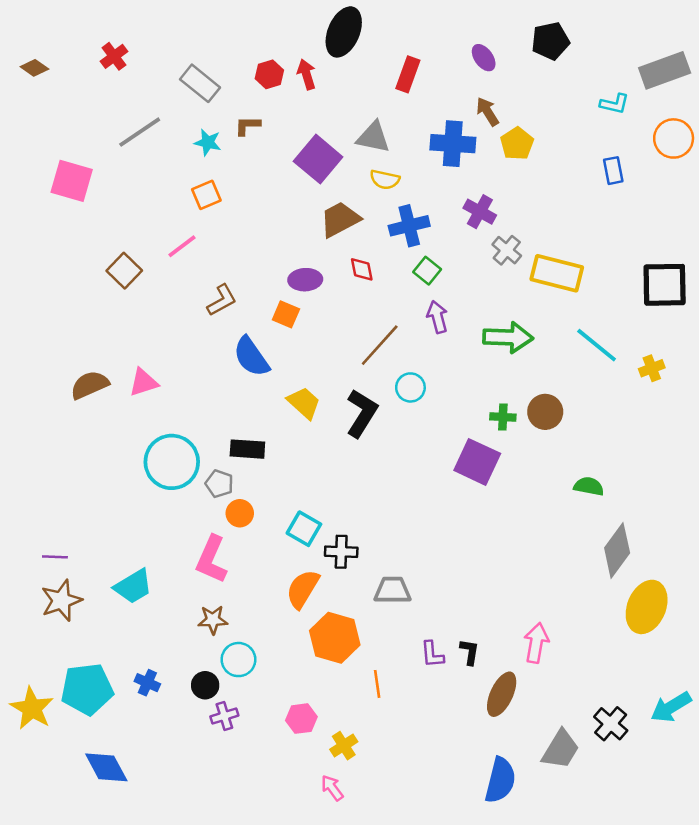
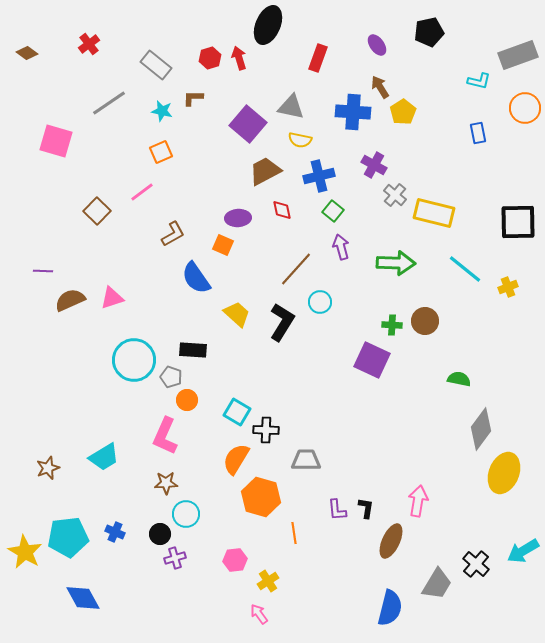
purple line: (55, 557) -> (43, 271), moved
brown star: (61, 601) -> (48, 468), size x0.7

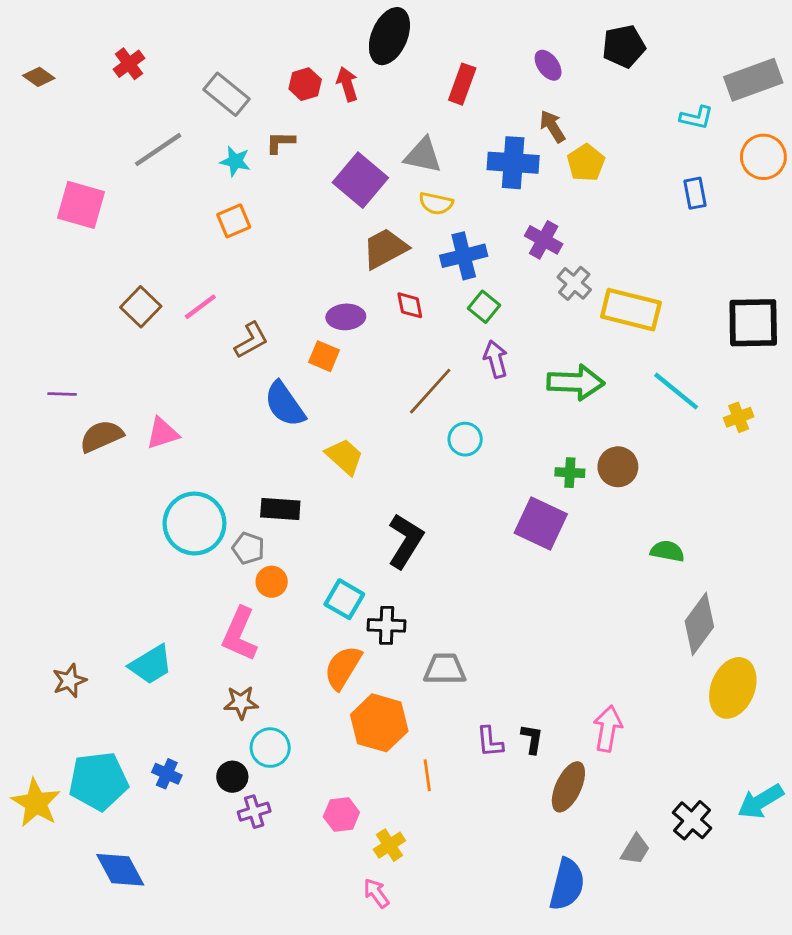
pink line: (142, 192) -> (200, 307), moved
black L-shape: (282, 322) -> (405, 541), moved
gray trapezoid: (437, 584) -> (635, 849), size x0.7

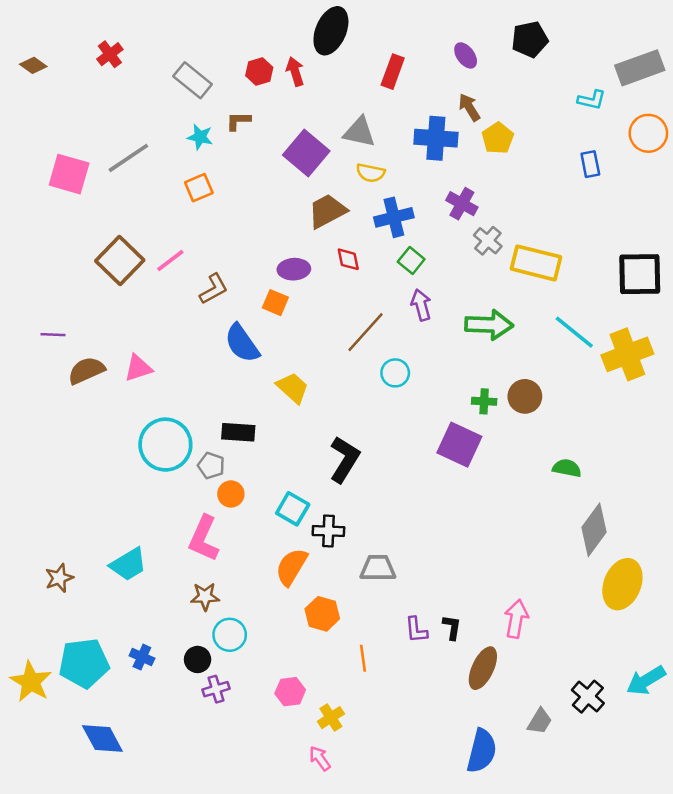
gray line: (158, 150) -> (128, 158), moved
brown square: (141, 307) -> (120, 261), size x1.4
yellow cross: (739, 417) -> (627, 354), size x2.0
orange hexagon: (379, 723) -> (322, 614), size x0.7

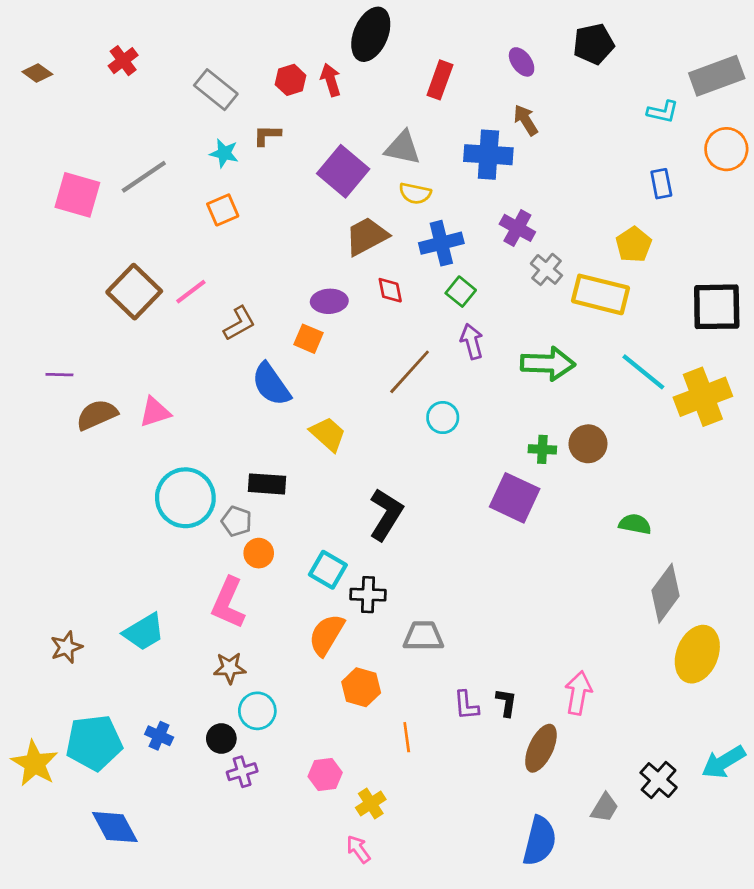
yellow pentagon: (498, 138) -> (634, 245), moved

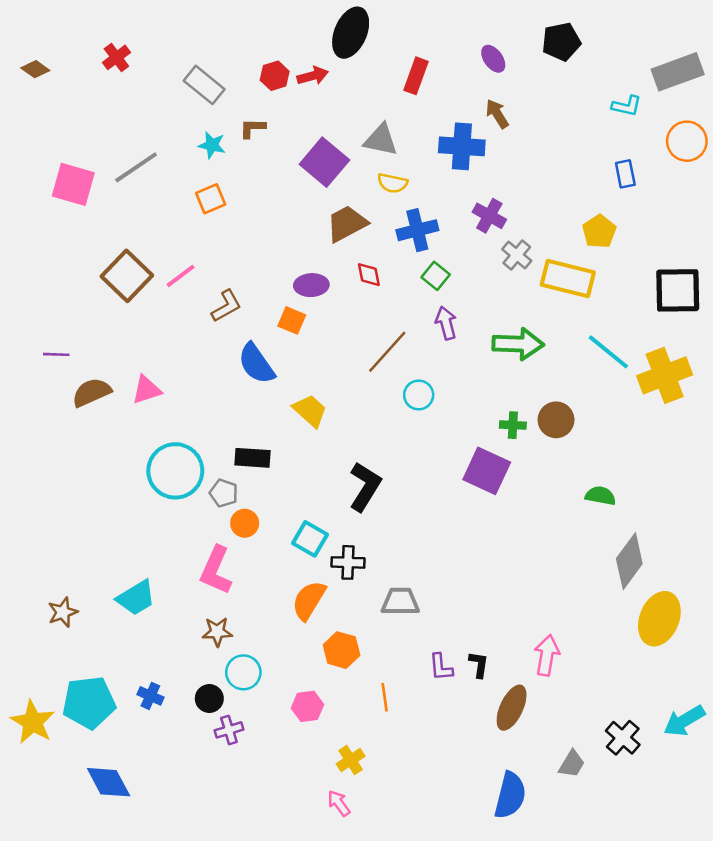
red arrow: (331, 80) -> (313, 76), turned 92
pink hexagon: (325, 774) -> (307, 706), moved

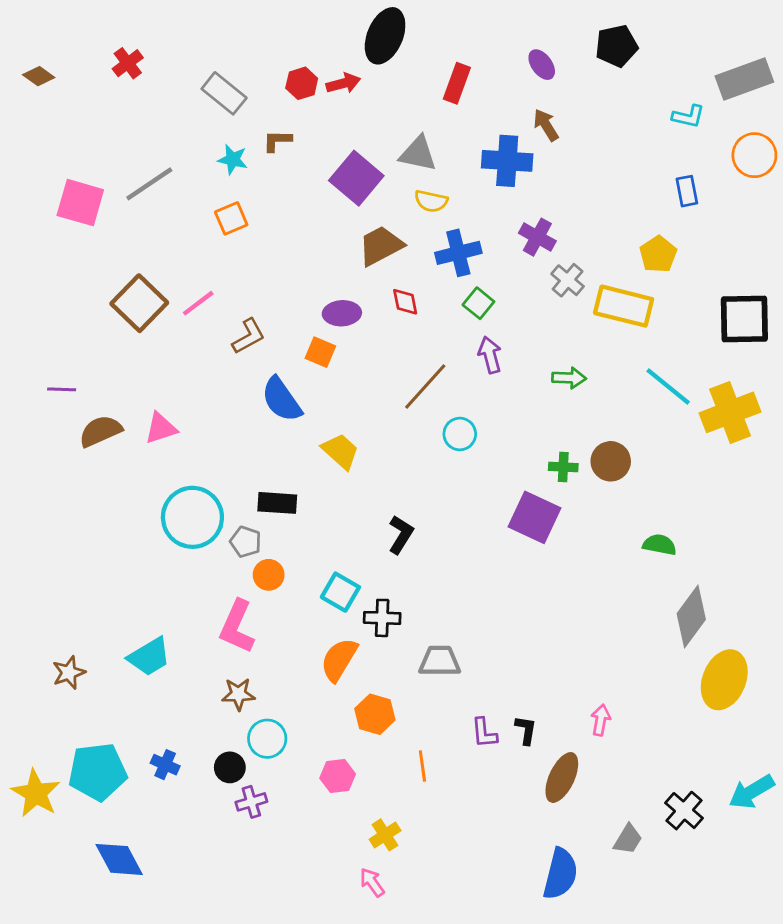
green arrow: (518, 344) -> (569, 378), size x0.6
black L-shape: (365, 487) -> (401, 535), size x0.7
pink arrow: (547, 655) -> (601, 720), size x0.7

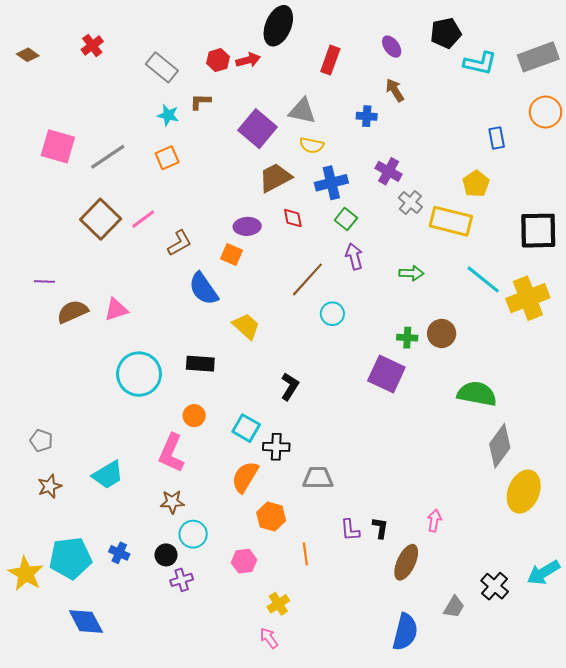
cyan L-shape: (688, 116) -> (480, 63), moved, size x1.4
blue cross: (507, 161) -> (367, 116), size x0.6
gray line: (149, 184) -> (108, 157), moved
gray pentagon: (246, 542) -> (41, 441), moved
green semicircle: (660, 545) -> (477, 394), size x1.6

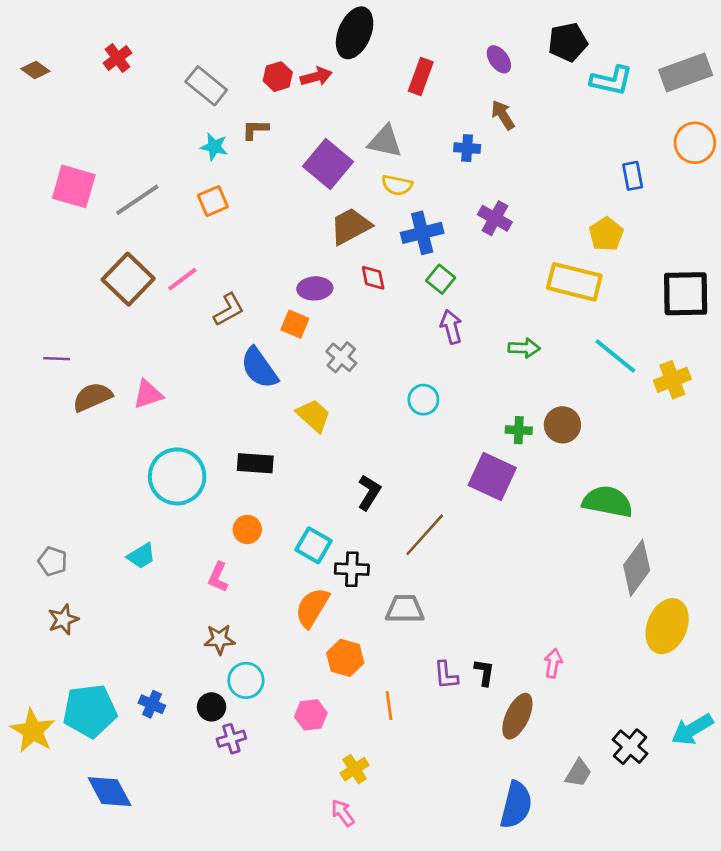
gray cross: (410, 202) -> (341, 357), moved
brown line: (307, 279) -> (425, 535), moved
yellow cross: (528, 298) -> (672, 380), size x0.7
pink L-shape: (171, 453) -> (218, 577), size x0.6
cyan trapezoid: (108, 475) -> (141, 556), moved, size x0.7

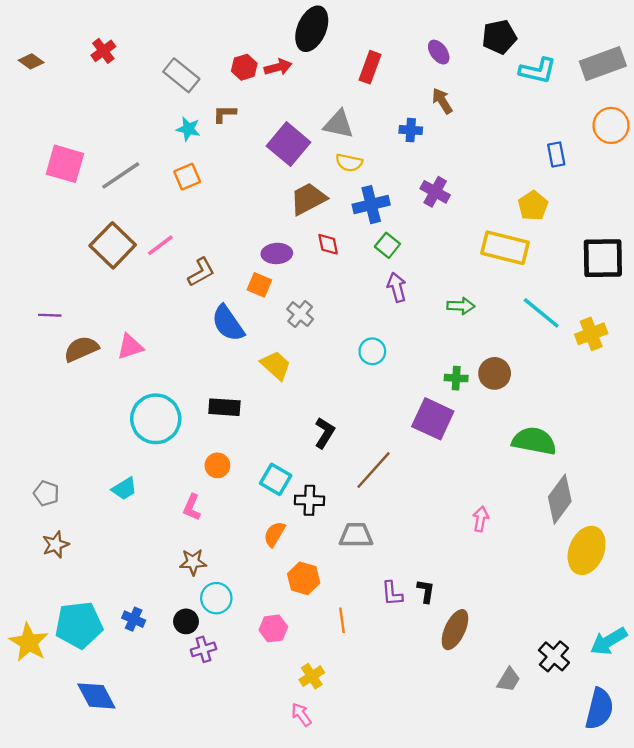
orange semicircle: (312, 608) -> (274, 534), size x0.7
pink arrow: (553, 663) -> (481, 519), moved
blue semicircle: (516, 805) -> (599, 709), moved

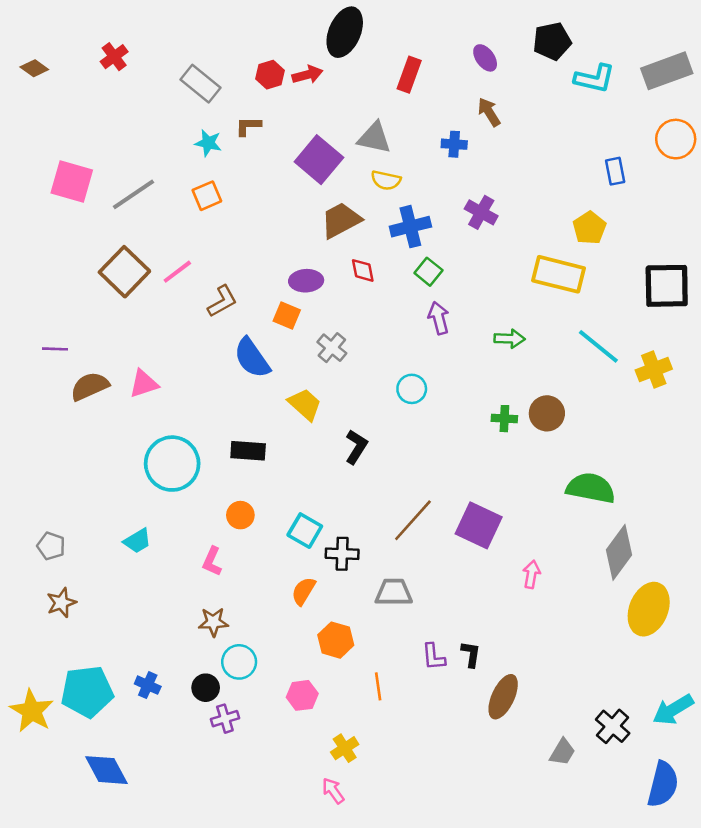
purple square: (433, 419) -> (479, 525), moved
black L-shape: (325, 433) -> (356, 447), moved

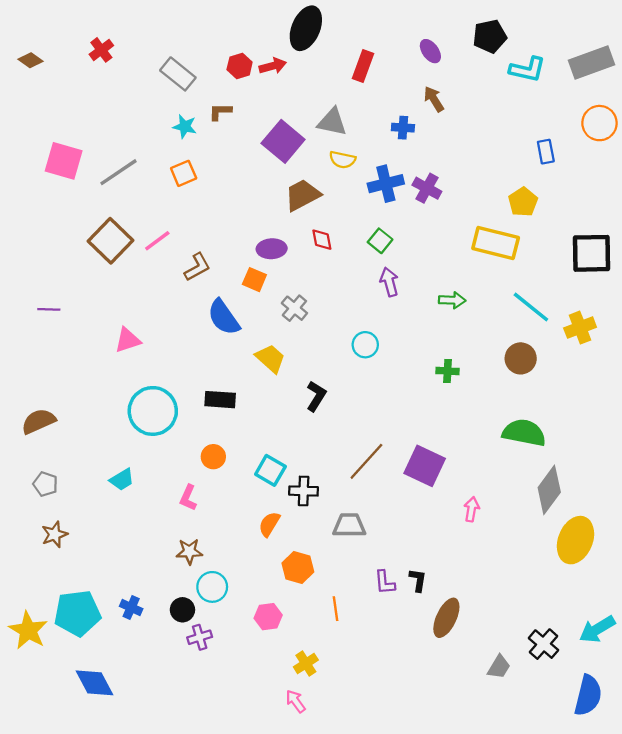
blue cross: (410, 227) -> (386, 184), moved
brown semicircle: (90, 386) -> (39, 421), moved
brown circle: (547, 413) -> (521, 358), moved

